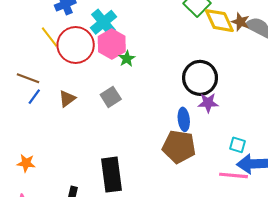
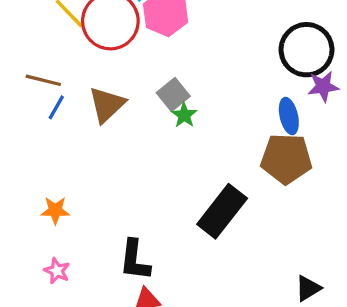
green star: (127, 59) -> (184, 115), moved
brown triangle: (67, 99) -> (107, 105), size x1.4
black rectangle: (111, 175) -> (222, 211), moved, turned 52

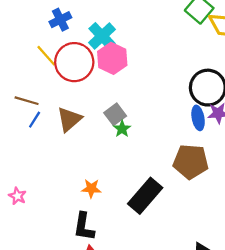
blue ellipse: (289, 116) -> (198, 118), moved
orange star: (55, 210) -> (91, 188), moved
pink star: (57, 271) -> (17, 196), moved

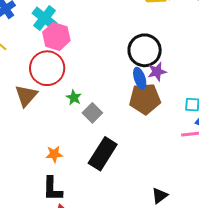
red circle: (74, 62) -> (47, 68), moved
gray square: (115, 114) -> (92, 113), moved
brown pentagon: (191, 162) -> (145, 99), moved

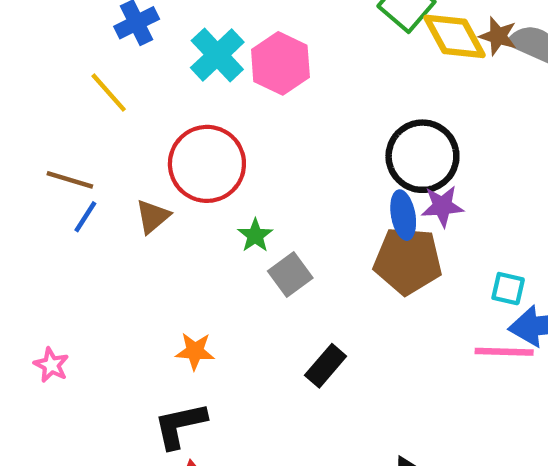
pink hexagon: (56, 36) -> (280, 63), moved
brown triangle: (26, 96) -> (153, 216), size x0.7
black rectangle: (103, 154) -> (326, 366), moved, size x0.6
black L-shape: (52, 189) -> (180, 425), turned 68

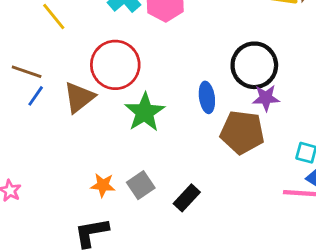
blue ellipse: (403, 215) -> (207, 97), moved
brown triangle: (153, 216) -> (79, 97), size x1.4
green star: (255, 235) -> (145, 112), size x1.8
gray square: (290, 274) -> (141, 185), moved

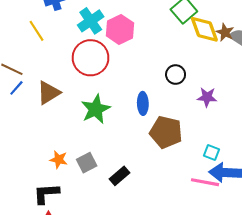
red circle: (115, 65) -> (91, 58), moved
black circle: (254, 65) -> (176, 75), moved, size x0.6
purple star: (266, 98) -> (207, 97), moved

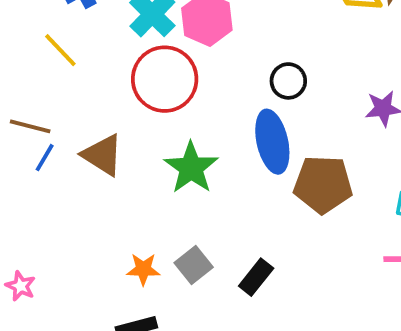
black circle: (176, 75) -> (288, 81), moved
brown triangle: (48, 93) -> (103, 155), turned -45
blue ellipse: (143, 103) -> (272, 142), size x1.5

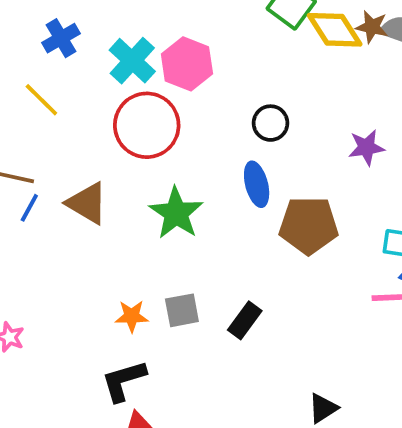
blue ellipse: (272, 142) -> (257, 184), size x0.7
gray square: (194, 265) -> (182, 310), turned 30

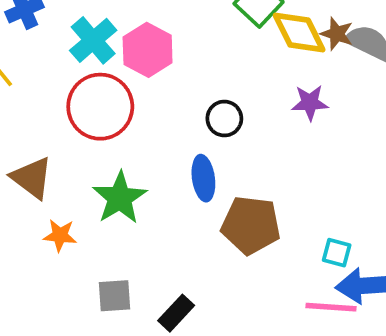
purple star: (366, 147) -> (310, 103), moved
orange star: (132, 316) -> (60, 235), moved

